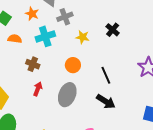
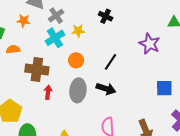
cyan cross: (45, 36) -> (55, 38), moved
brown cross: (33, 64) -> (37, 69), size x1.6
black line: (106, 75) -> (111, 62), turned 72
black arrow: (106, 101) -> (106, 89), moved

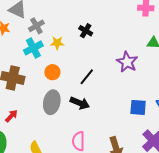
red arrow: (48, 92) -> (11, 116), moved, turned 32

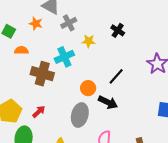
cyan cross: (33, 48) -> (64, 57), moved
orange circle: (52, 72) -> (88, 88), moved
gray ellipse: (52, 102) -> (80, 115), moved

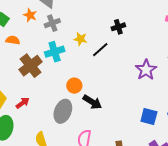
gray cross: (69, 23) -> (52, 23), moved
black cross: (118, 30) -> (118, 27), moved, turned 32
brown cross: (42, 74) -> (31, 66), turned 30
black line: (116, 76) -> (100, 50), moved

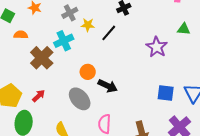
gray cross: (52, 23) -> (70, 13), moved
gray ellipse: (63, 111) -> (80, 99), turned -55

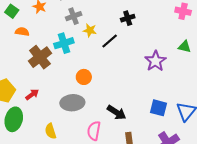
black arrow: (108, 86) -> (116, 112), moved
gray ellipse: (80, 99) -> (72, 103), turned -60

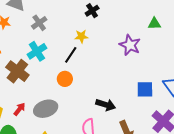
yellow star: (90, 30) -> (81, 36), moved
black line: (110, 41) -> (71, 55), moved
gray ellipse: (72, 103) -> (46, 109), moved

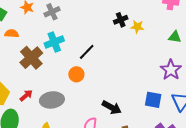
black cross: (92, 11) -> (121, 20), moved
gray cross: (39, 23) -> (52, 12), moved
yellow star: (81, 36) -> (137, 27), moved
purple star: (130, 45) -> (171, 70), moved

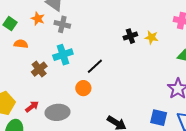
gray cross: (52, 12) -> (62, 24), turned 35
yellow star: (137, 27) -> (151, 37), moved
brown cross: (31, 58) -> (39, 69), size x0.7

